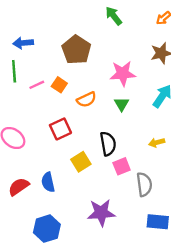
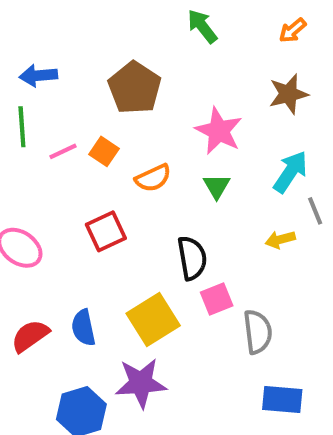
pink star: (123, 74) -> (219, 131), turned 30
yellow arrow: (157, 143) -> (280, 240), moved
yellow square: (81, 162) -> (153, 319), moved, size x1.4
purple star: (101, 213) -> (141, 383), moved

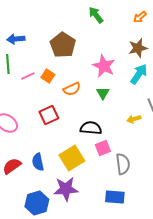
cyan arrow: (290, 172) -> (139, 74), moved
black semicircle: (192, 258) -> (91, 128), turned -75
blue rectangle: (282, 399) -> (115, 197), moved

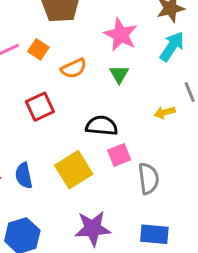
purple star: (66, 189) -> (93, 228), moved
blue rectangle: (115, 197) -> (154, 234), moved

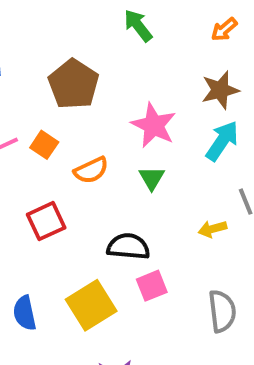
gray semicircle: (148, 179) -> (222, 311), moved

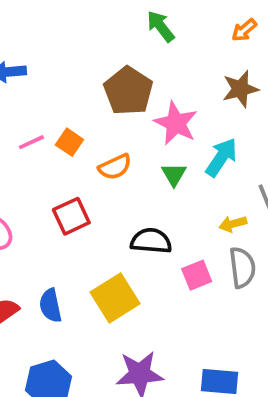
brown pentagon: (74, 84) -> (128, 91), moved
cyan arrow: (222, 141) -> (221, 157), moved
pink square: (152, 286) -> (197, 275), moved
gray semicircle: (222, 311) -> (242, 268), moved

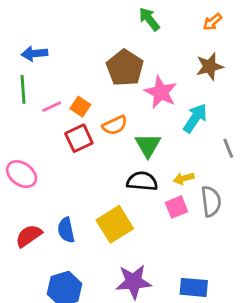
green triangle: (174, 174) -> (148, 145), moved, size x1.4
red square: (71, 216) -> (79, 138), moved
yellow arrow: (233, 224) -> (184, 178), moved

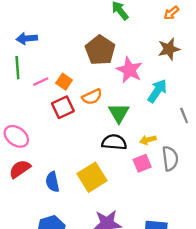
red semicircle: (29, 236) -> (20, 169), moved

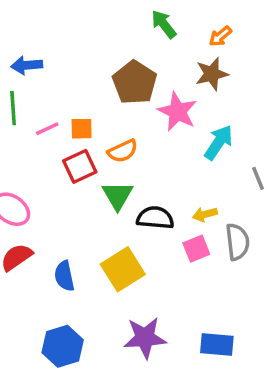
orange arrow: (171, 13) -> (220, 36), moved
brown star: (169, 49) -> (212, 74), moved
orange square: (64, 82) -> (82, 129), turned -35
green triangle: (119, 113) -> (118, 196), moved

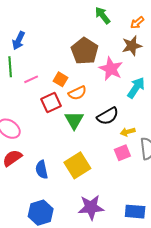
blue arrow: (27, 65) -> (19, 41), turned -60
orange square: (82, 129) -> (61, 79), moved, turned 32
black semicircle: (155, 218) -> (108, 116), moved, turned 145

